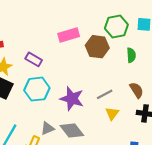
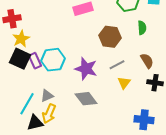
brown hexagon: (97, 47) -> (110, 37), moved
purple rectangle: (34, 59) -> (35, 61), moved, turned 35
gray triangle: (47, 128) -> (47, 96), moved

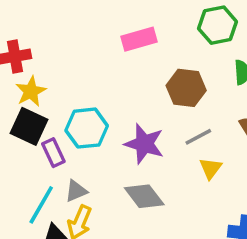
purple rectangle: (35, 61) -> (53, 153), moved

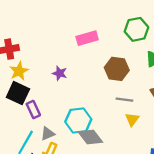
cyan hexagon: (87, 128) -> (78, 120), moved
gray line: (198, 137) -> (124, 100), turned 35
purple star: (144, 144) -> (60, 73), moved, size x0.6

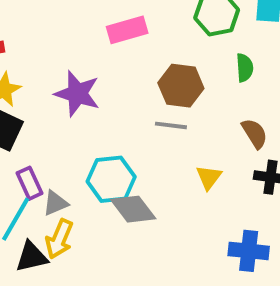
purple star: (60, 73) -> (77, 94), size x1.6
gray line: (124, 100) -> (171, 125), moved
purple rectangle: (33, 109) -> (30, 183), moved

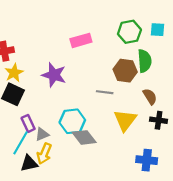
green semicircle: (245, 68) -> (145, 61), size x1.5
brown hexagon: (181, 86) -> (125, 71), moved
yellow triangle: (209, 177) -> (125, 120), size x1.6

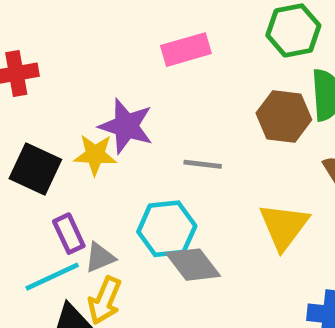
yellow star: (14, 73) -> (95, 155), moved, turned 30
gray line: (105, 92) -> (203, 164), moved
cyan line: (20, 143) -> (52, 277), turned 35

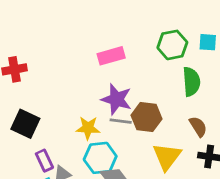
brown hexagon: (284, 116) -> (146, 117), moved
purple star: (126, 126) -> (117, 99), moved
yellow star: (95, 155) -> (88, 128), moved

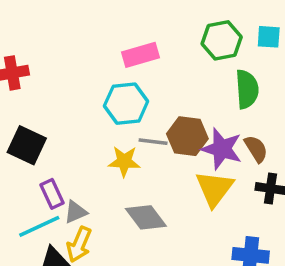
purple star: (117, 99) -> (222, 149), moved
yellow star: (88, 128) -> (124, 161), moved
cyan hexagon: (100, 158) -> (126, 104), moved

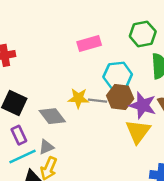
cyan hexagon: (126, 104) -> (118, 76), moved
yellow star: (124, 161) -> (78, 98), moved
purple rectangle: (52, 194) -> (19, 135), moved
gray diamond: (146, 217) -> (52, 116), moved

